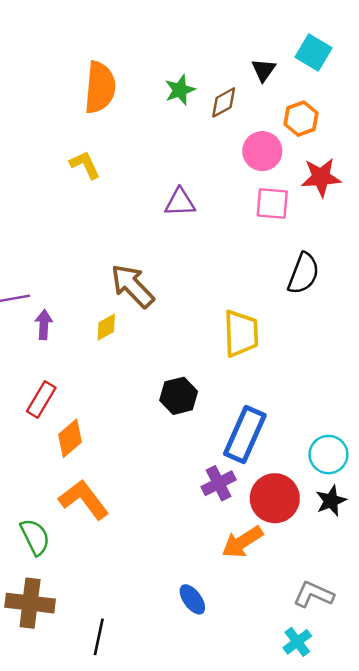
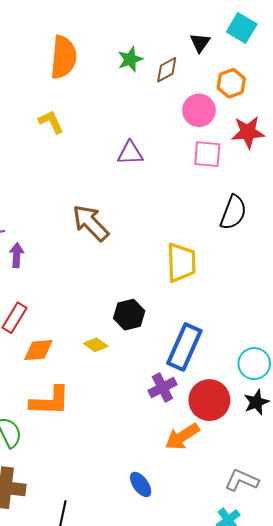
yellow diamond: (106, 327) -> (96, 345), moved, turned 65
orange diamond: (70, 438) -> (38, 350), turned 36
orange L-shape: (84, 499) -> (50, 401), turned 129

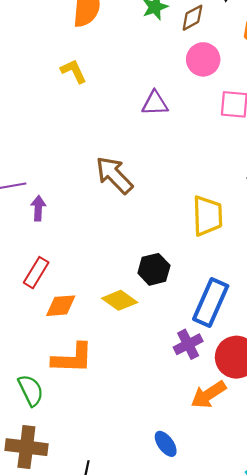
pink circle: (199, 110) -> (203, 59), moved
yellow diamond: (96, 345) -> (120, 300), size x1.4

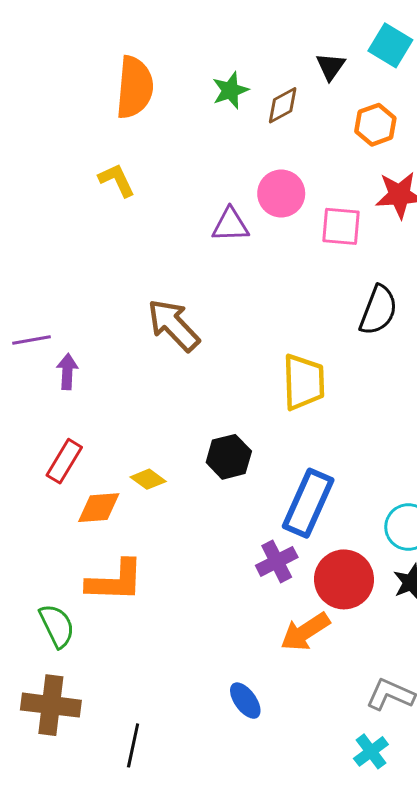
pink circle: (203, 59) -> (281, 194), moved
yellow diamond: (120, 300) -> (148, 479), moved, size x0.7

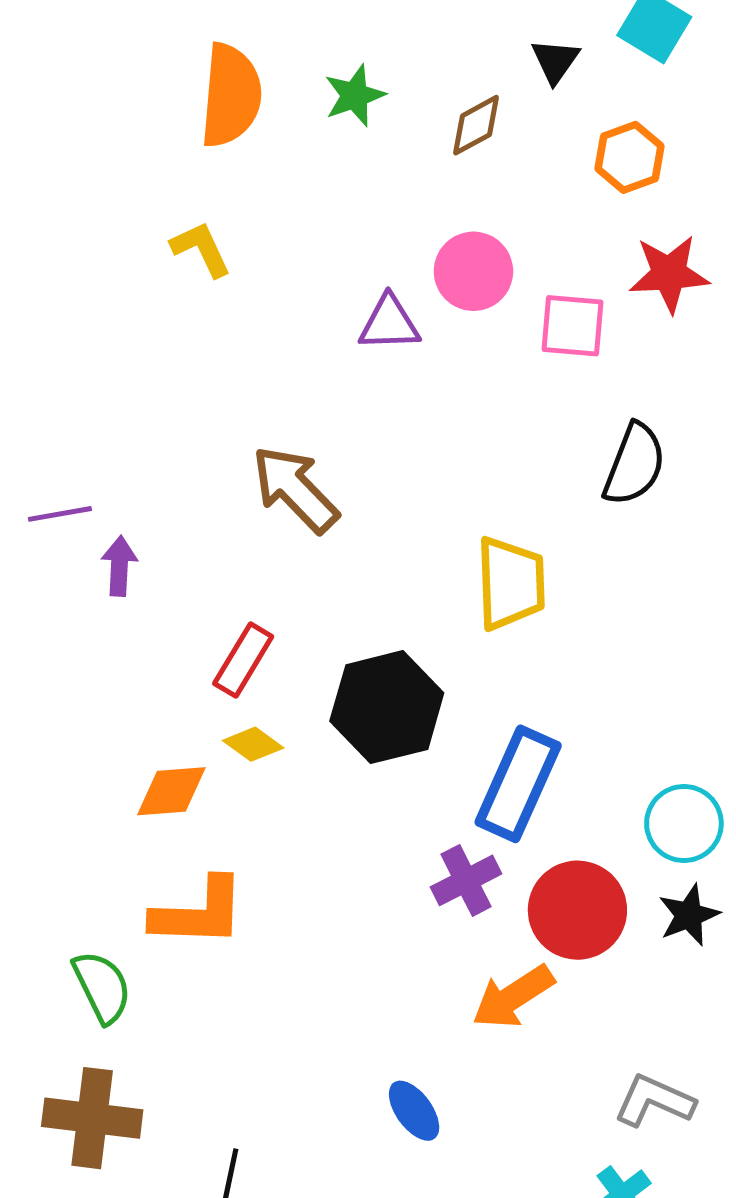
green star: (230, 90) -> (355, 95), moved
black hexagon: (229, 457) -> (387, 707), size x1.5
red rectangle: (64, 461) -> (243, 660), moved

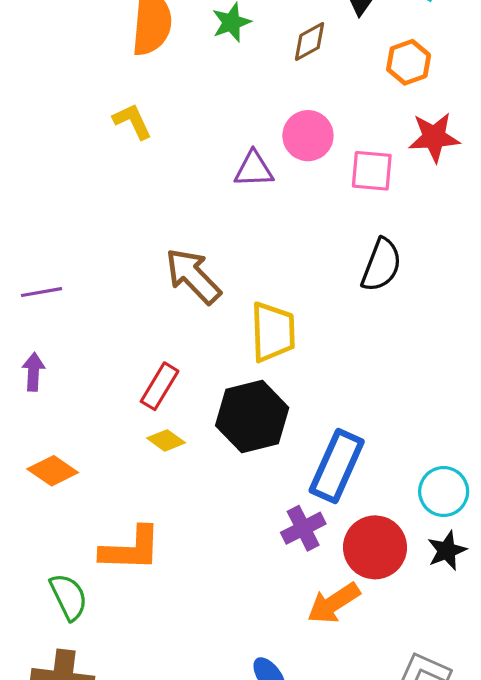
black semicircle: (634, 464) -> (381, 265), moved
purple arrow: (119, 566) -> (34, 372), moved
yellow trapezoid: (511, 583) -> (273, 332), moved
orange diamond: (171, 791) -> (53, 471), moved, turned 39

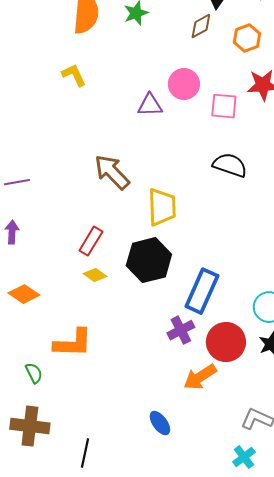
brown diamond: (310, 42) -> (201, 26), moved
black semicircle: (381, 265) -> (230, 165), turned -92
green semicircle: (69, 597) -> (34, 373), size x0.7

